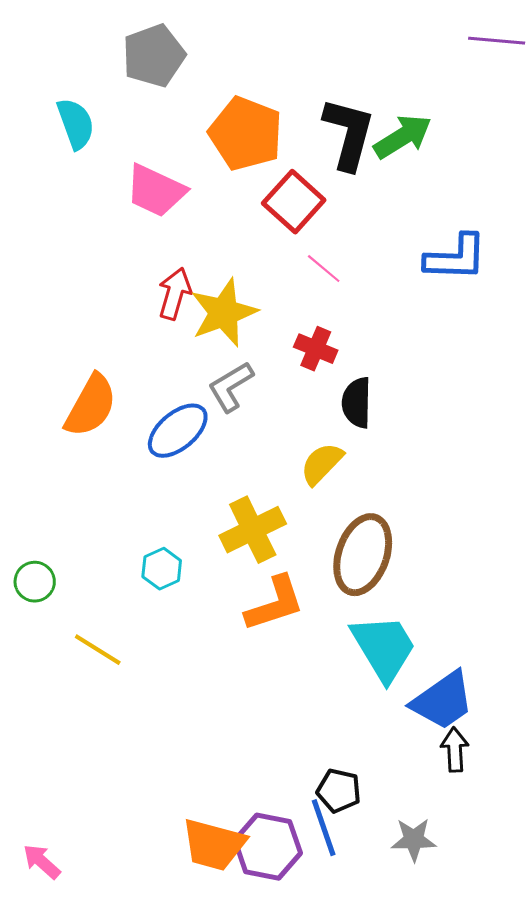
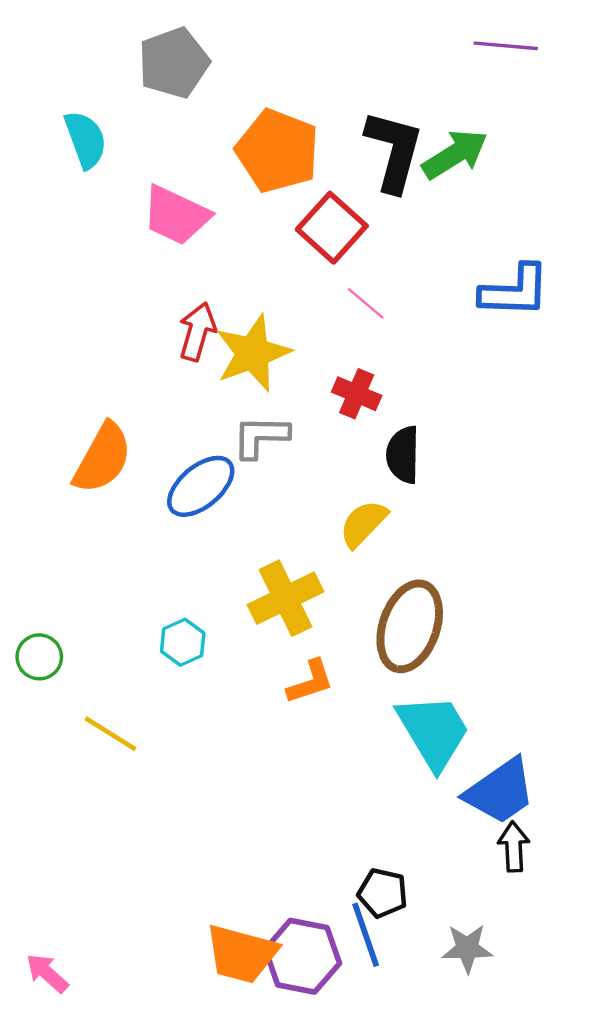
purple line: (497, 41) -> (506, 46), moved
gray L-shape: (231, 387) -> (261, 437), turned 32
orange L-shape: (275, 604) -> (310, 682), size x0.7

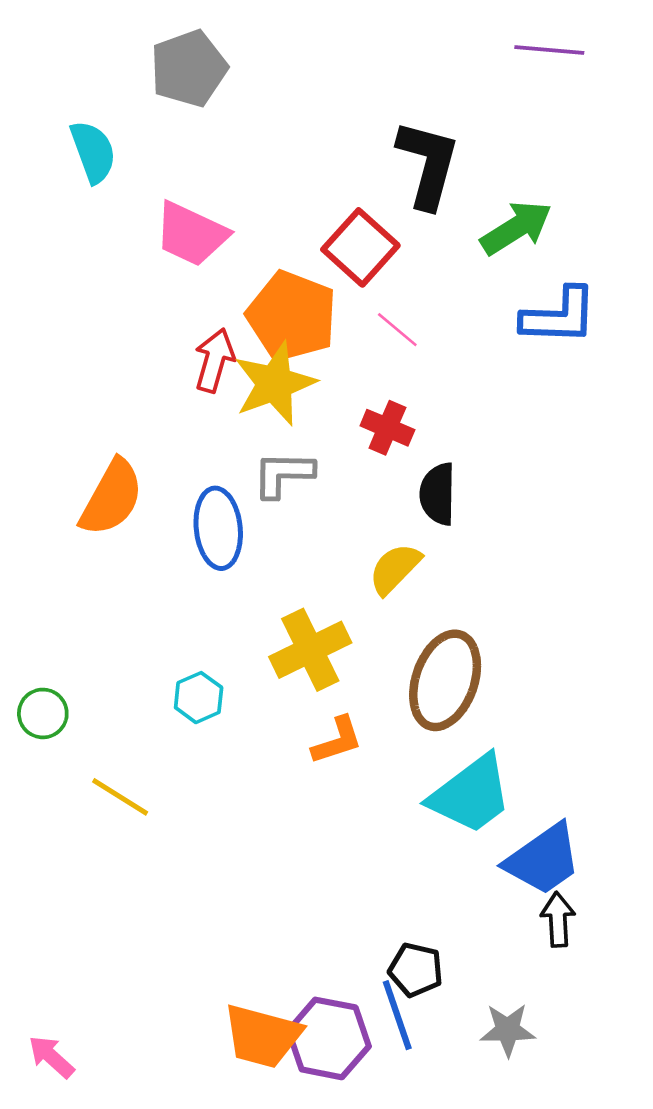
orange pentagon: (278, 151) -> (292, 316), moved
green arrow: (455, 154) -> (516, 228), moved
blue ellipse: (201, 486) -> (218, 528), turned -56
cyan trapezoid: (433, 731) -> (471, 794), turned 84

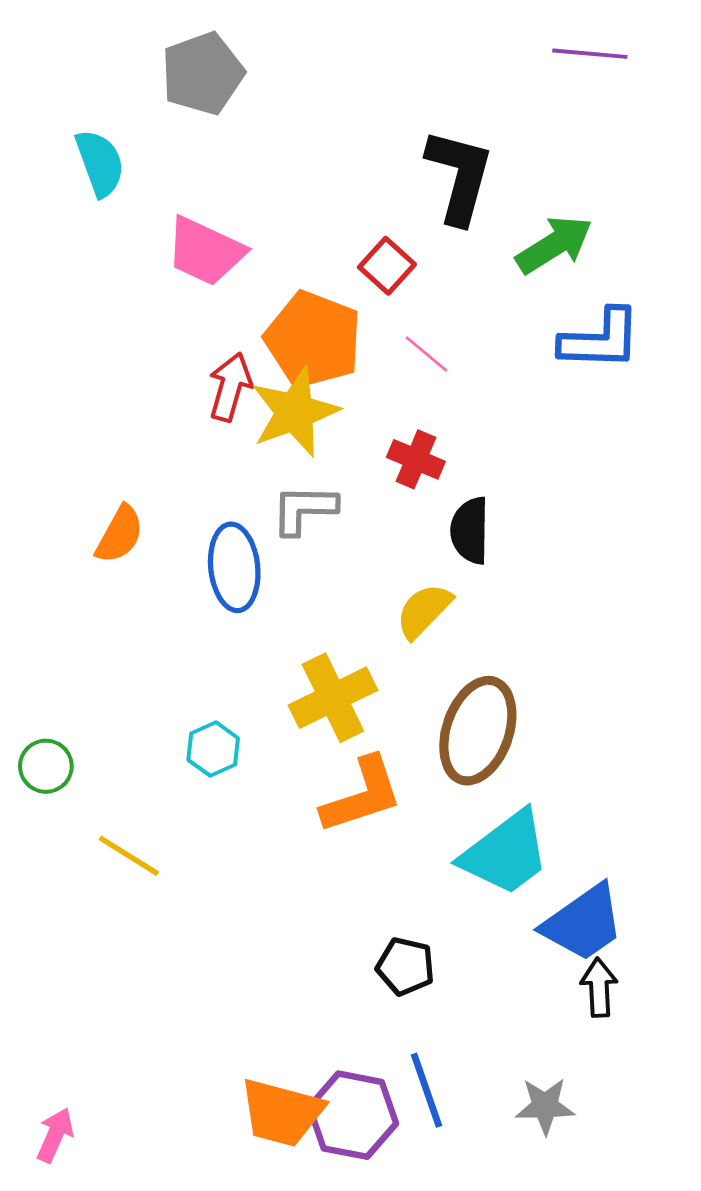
red square: (360, 247) -> (387, 266), size x0.7
orange semicircle: (112, 498) -> (120, 534), size x0.7
orange L-shape: (337, 740) -> (362, 795), size x1.5
black pentagon: (416, 970) -> (405, 966), moved
pink arrow: (51, 1057) -> (55, 1135), turned 72

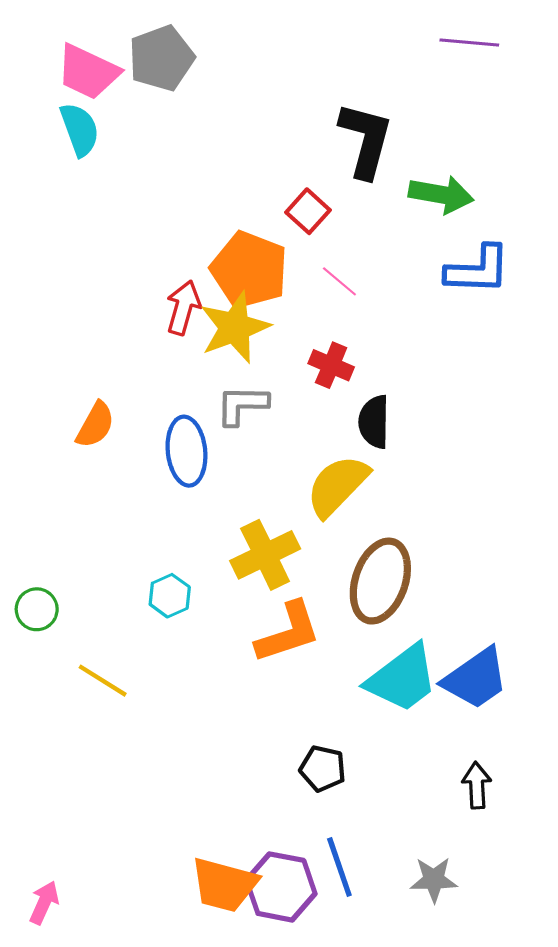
green arrow: (554, 245) -> (441, 194), turned 42
pink trapezoid: (205, 251) -> (88, 72), moved
yellow semicircle: (424, 611) -> (337, 486), size x1.4
blue trapezoid: (583, 923) -> (476, 678), moved

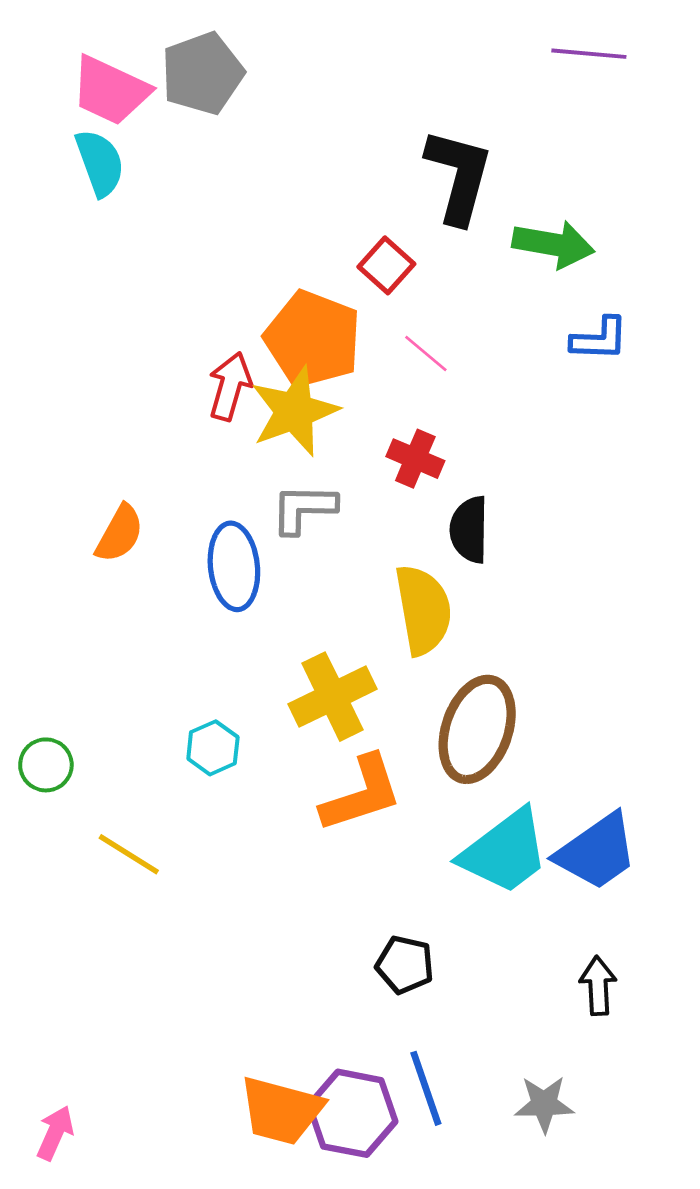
blue L-shape: (478, 270) -> (599, 339), size x0.7
yellow semicircle: (337, 486) -> (423, 610), turned 126

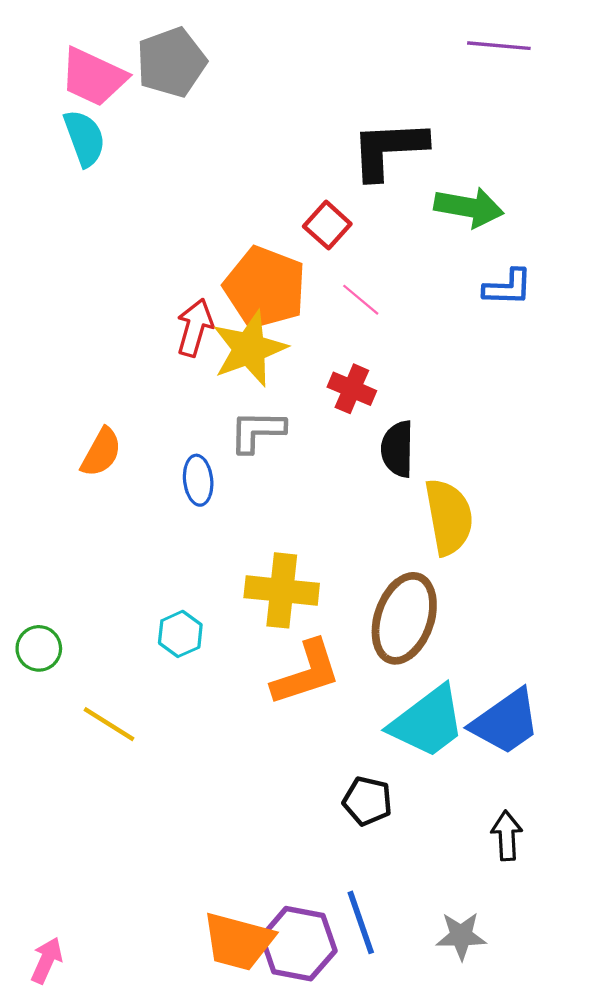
black L-shape: (459, 176) -> (389, 149), turned -108
blue ellipse: (234, 566) -> (198, 480), size x0.7
yellow semicircle: (423, 610) -> (449, 517), moved
yellow cross: (333, 697) -> (282, 590), turned 32
black pentagon: (405, 965) -> (367, 801), moved

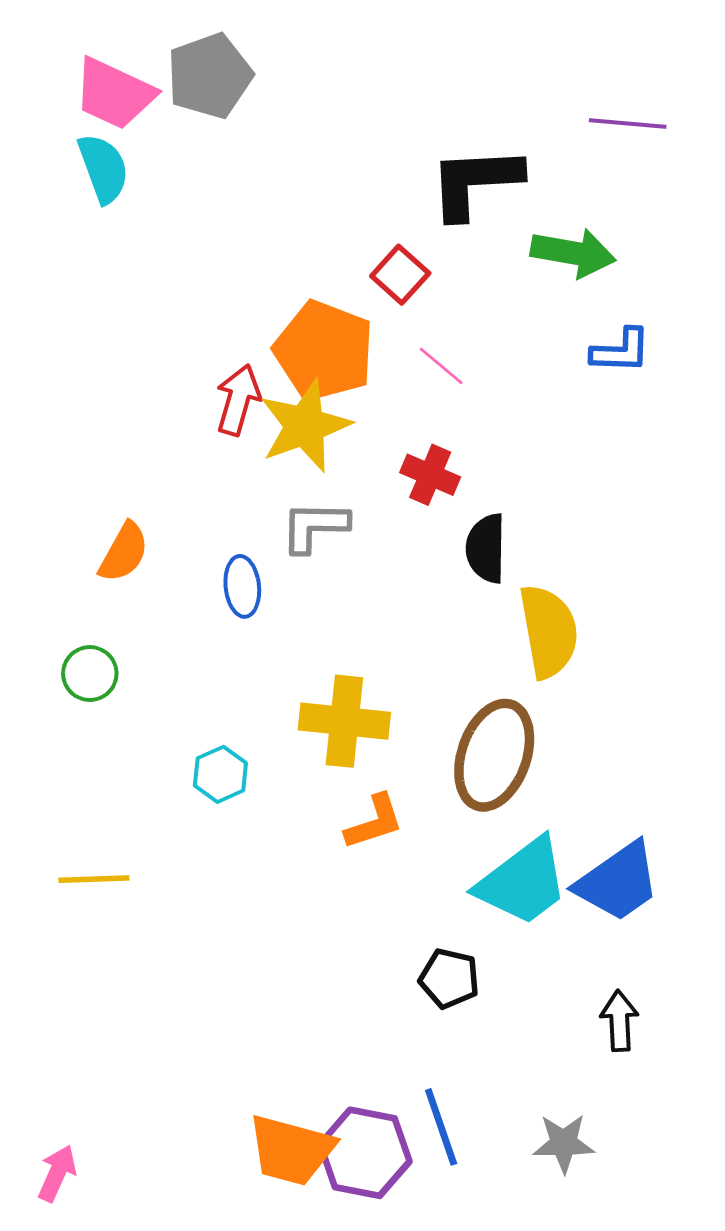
purple line: (499, 46) -> (628, 123), moved
green circle: (39, 648) -> (90, 674), moved
orange L-shape: (306, 673) -> (374, 822), size x0.7
yellow line: (109, 724) -> (94, 879), moved, turned -34

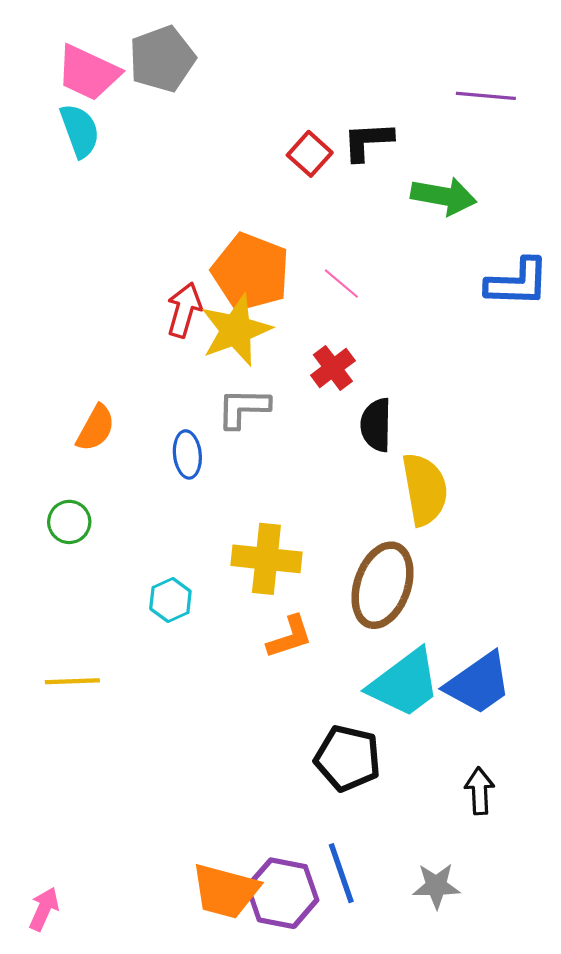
black L-shape: (475, 182) -> (368, 141), size x0.7
red square: (400, 275) -> (310, 154), moved
blue L-shape: (621, 351) -> (517, 283), moved, size x1.4
red cross: (430, 475) -> (333, 368), turned 30
black pentagon: (449, 979) -> (348, 758), size x1.4

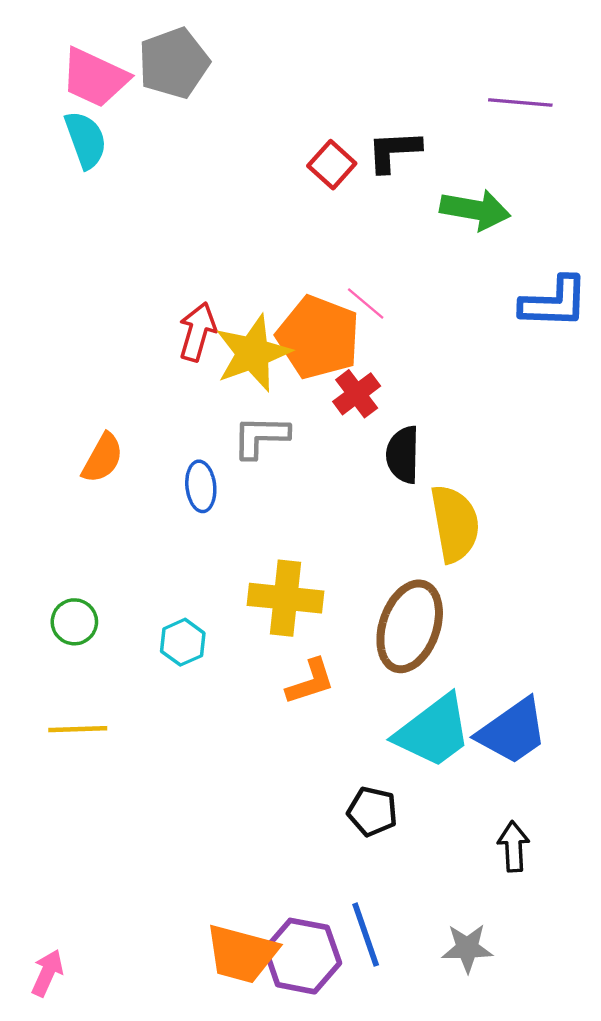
orange pentagon: (251, 272) -> (318, 337), moved
green circle: (69, 522) -> (74, 622), moved
black pentagon: (348, 758) -> (372, 812), size x0.7

